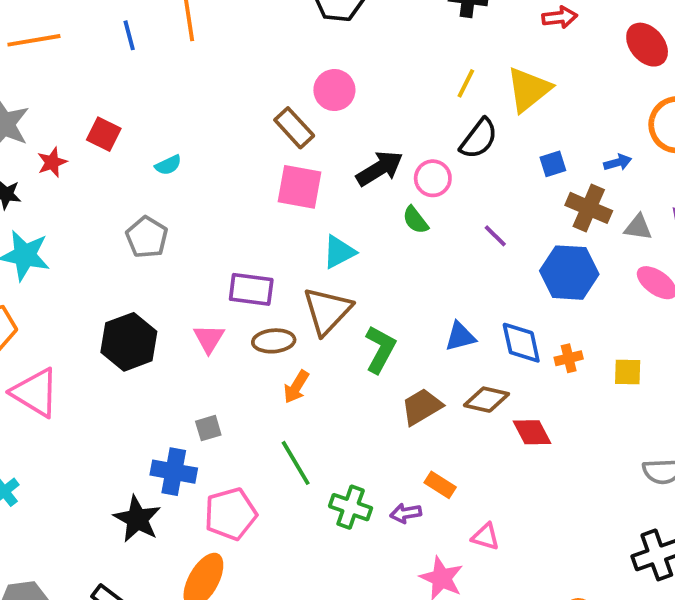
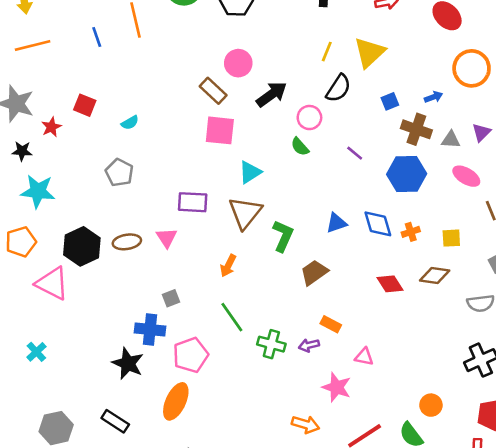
black arrow: (380, 168) -> (272, 94), moved
brown ellipse: (274, 341) -> (127, 242), moved
black hexagon: (129, 342) -> (82, 246), moved
brown diamond: (487, 400) -> (435, 275), moved

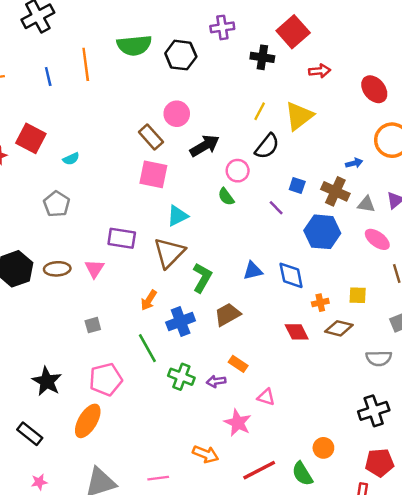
blue square: (390, 101) -> (297, 186), moved, turned 35
red square: (85, 105) -> (31, 138), size x1.4
orange cross: (411, 232) -> (320, 303), moved
blue cross: (150, 329) -> (181, 321), moved, turned -32

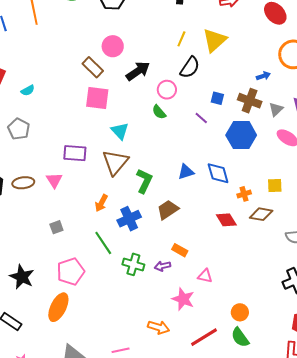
gray triangle: (366, 204) -> (276, 109), turned -49
cyan triangle: (177, 216) -> (120, 131), turned -42
orange circle: (323, 448) -> (240, 312), moved

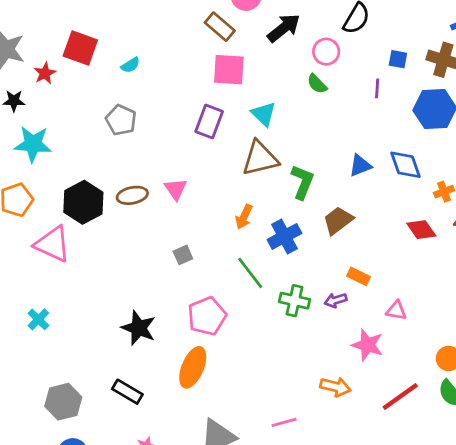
purple line: (201, 118) -> (377, 88), turned 56
purple rectangle: (75, 153) -> (209, 121), moved, turned -70
brown triangle: (115, 162) -> (260, 158), turned 40

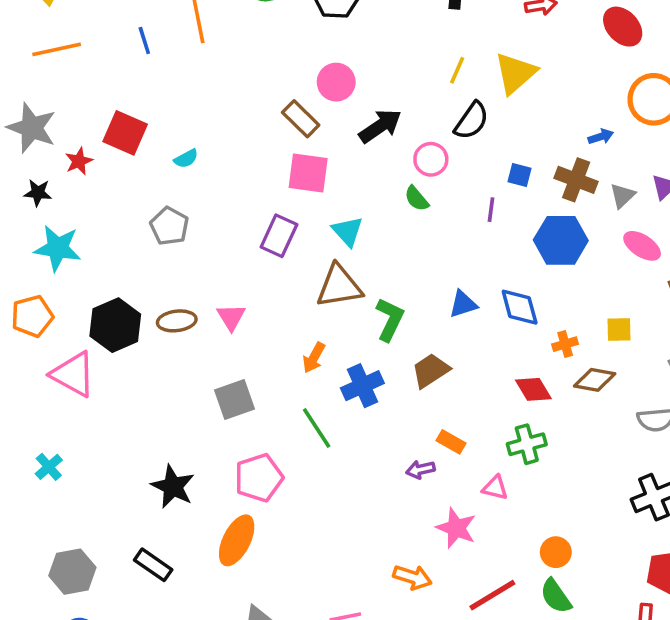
gray square: (183, 255) -> (234, 400), size x1.6
green cross: (294, 301) -> (527, 444), moved, turned -32

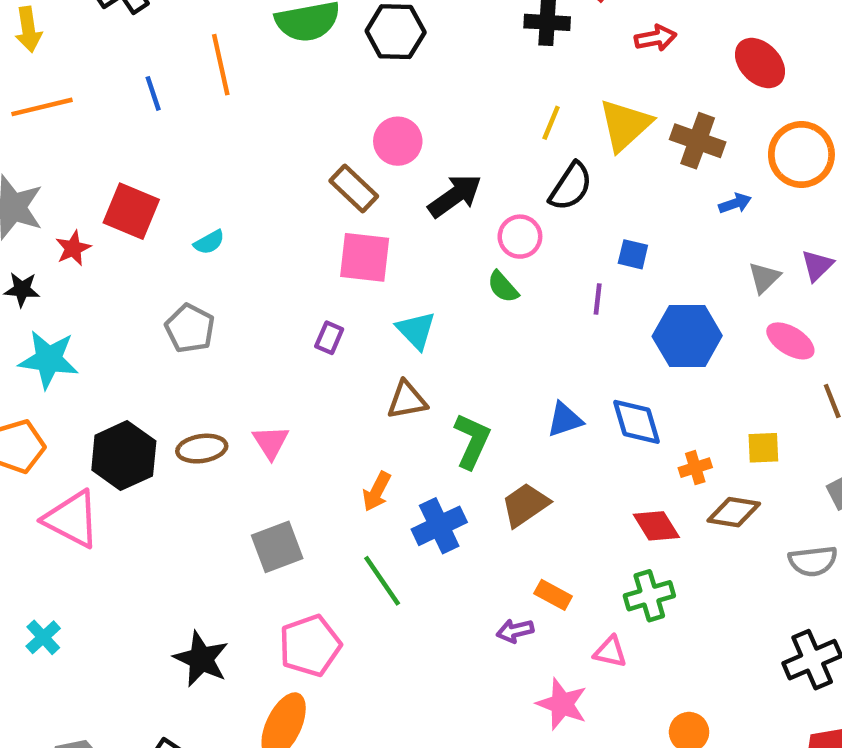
brown cross: (576, 180) -> (698, 141), moved
purple rectangle: (279, 236) -> (329, 338), size x0.6
brown triangle: (339, 286) -> (407, 400), size x0.7

